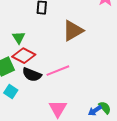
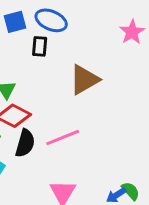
black semicircle: (32, 75) -> (25, 143), turned -96

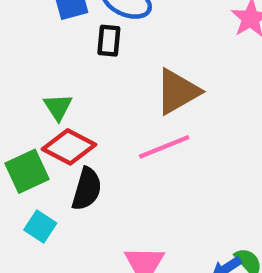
pink line: (63, 137) -> (164, 147), moved

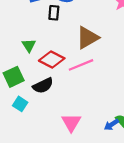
red diamond: (69, 147) -> (52, 59), moved
black semicircle: (87, 189) -> (43, 86), turned 48

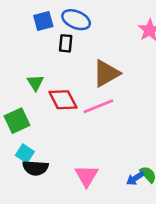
red diamond: (52, 59) -> (63, 100), turned 35
black semicircle: (43, 86) -> (35, 168), moved, turned 30

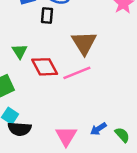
brown triangle: (106, 73) -> (84, 43), turned -32
blue arrow: (135, 178) -> (98, 129), moved

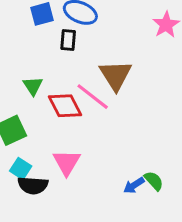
pink line: (77, 73) -> (93, 97), moved, turned 60
green semicircle: (122, 135) -> (154, 181), moved
pink triangle: (66, 136) -> (67, 162), moved

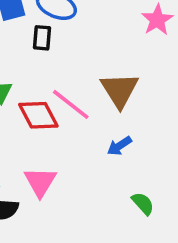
brown triangle: (116, 75) -> (119, 90), moved
blue arrow: (134, 185) -> (119, 146), moved

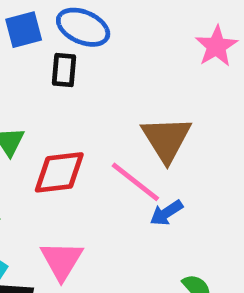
pink line: (71, 104) -> (135, 182), moved
red diamond: (38, 115) -> (59, 172), turned -69

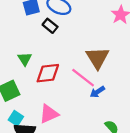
black rectangle: (64, 70) -> (50, 26), turned -56
pink triangle: (62, 260) -> (49, 114), turned 35

